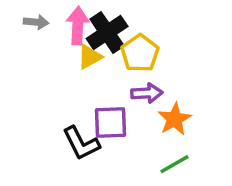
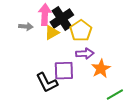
gray arrow: (36, 22) -> (26, 27), moved
green line: (175, 164) -> (115, 95), moved

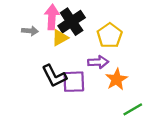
yellow pentagon: (81, 31) -> (110, 36), moved
black L-shape: (47, 83) -> (54, 76), moved

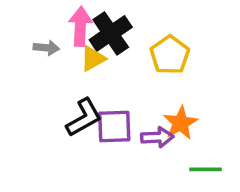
purple arrow: (98, 62) -> (157, 137), moved
black L-shape: (54, 76) -> (84, 118), turned -92
green line: (133, 109) -> (206, 169), turned 30

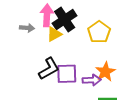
green line: (206, 169) -> (107, 99), moved

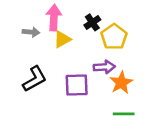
black cross: (65, 20) -> (92, 22), moved, size x0.6
black L-shape: (49, 69) -> (35, 79), moved
purple arrow: (92, 80) -> (104, 67), moved

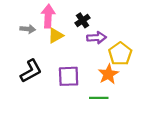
yellow pentagon: (114, 37) -> (120, 54), moved
purple arrow: (104, 67) -> (97, 38), moved
green line: (124, 114) -> (99, 98), moved

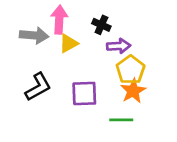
black cross: (83, 20) -> (101, 25), turned -32
gray arrow: (28, 29) -> (34, 35), size x1.5
yellow pentagon: (120, 54) -> (130, 70), moved

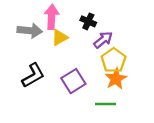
purple arrow: (119, 46) -> (103, 40), turned -36
purple square: (84, 93) -> (73, 81), turned -30

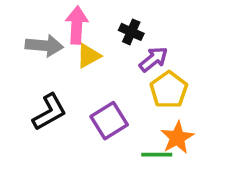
orange star: (116, 79) -> (177, 138), moved

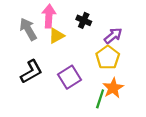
gray arrow: (44, 46) -> (28, 29), turned -125
purple arrow: (153, 59) -> (113, 36), moved
green line: (157, 155) -> (100, 99), turned -72

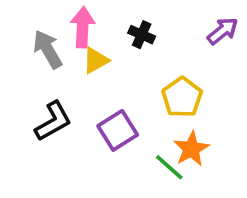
purple arrow: (113, 36) -> (223, 31), moved
green line: (100, 99) -> (169, 167), turned -66

